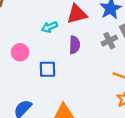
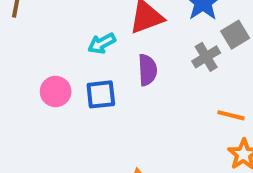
blue square: (47, 69) -> (101, 94), moved

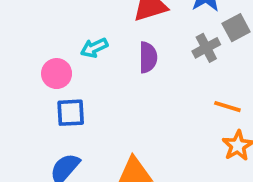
cyan arrow: (102, 43) -> (94, 48), moved
blue square: (101, 94) -> (71, 113), moved

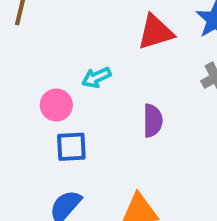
purple semicircle: (148, 57) -> (153, 121), moved

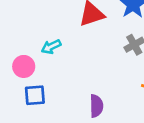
purple semicircle: (153, 121) -> (96, 106), moved

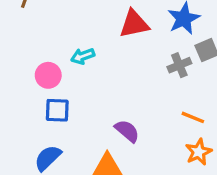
purple semicircle: (96, 106) -> (127, 131), turned -55

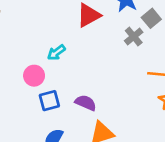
purple semicircle: (127, 131) -> (86, 103), moved

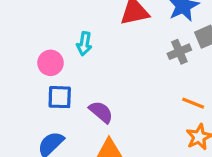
cyan arrow: (56, 52) -> (84, 44), turned -60

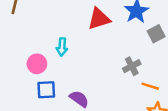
gray cross: (179, 52) -> (132, 66), moved

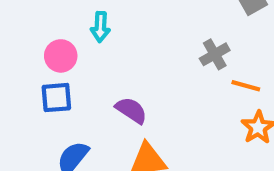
blue square: (46, 90) -> (56, 98), moved

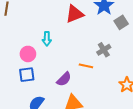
orange line: (246, 86) -> (86, 66), moved
purple semicircle: (131, 110) -> (64, 79), turned 105

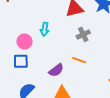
gray cross: (104, 50) -> (83, 34), moved

